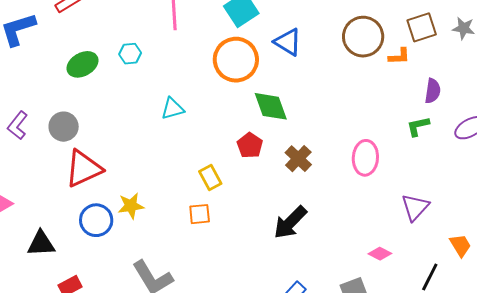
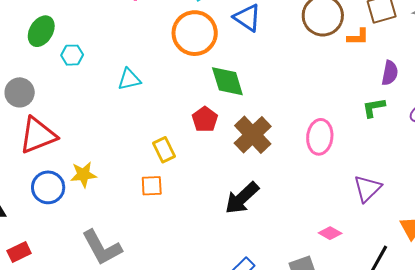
cyan hexagon: (130, 54) -> (72, 55), moved
green ellipse: (82, 64) -> (41, 31), turned -32
brown cross: (298, 159) -> (253, 135), size x1.4

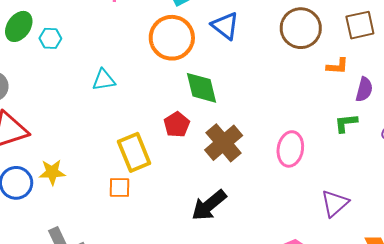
orange L-shape: (358, 37) -> (337, 66), moved
cyan hexagon: (72, 55) -> (50, 38), moved
yellow rectangle: (164, 150) -> (134, 152), size x1.5

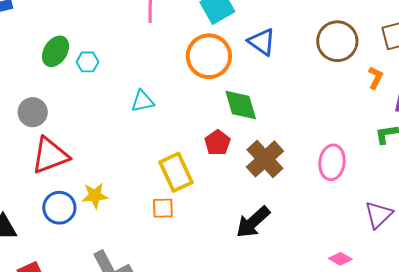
orange L-shape: (337, 66) -> (376, 78), turned -65

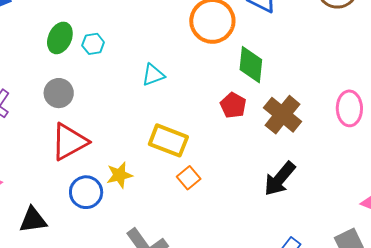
green diamond: (241, 105) -> (251, 65), turned 30
gray circle: (33, 112) -> (59, 93), moved
yellow rectangle: (176, 172) -> (168, 140), moved, turned -36
orange square: (163, 208) -> (189, 178), turned -30

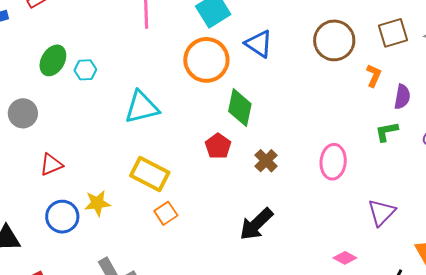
cyan triangle: (153, 75) -> (142, 107), size x1.5
gray circle: (59, 93) -> (23, 113), moved
brown cross: (283, 115) -> (266, 161), size x0.6
red triangle: (69, 142) -> (51, 165), size x0.6

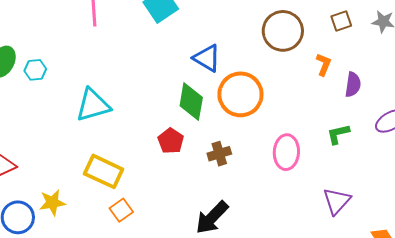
brown square: (393, 33) -> (341, 21), size x0.7
blue triangle: (259, 44) -> (207, 58), moved
orange circle: (206, 60) -> (240, 94), moved
green L-shape: (387, 132) -> (338, 134), moved
brown cross: (266, 161) -> (219, 154), turned 30

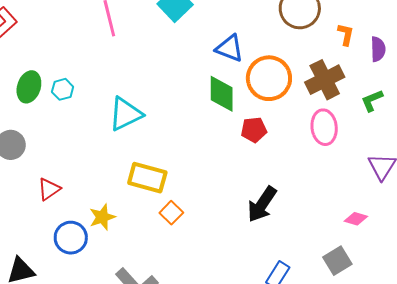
red pentagon: (171, 141) -> (254, 130), moved, turned -30
brown cross: (219, 154) -> (325, 80), moved, size x1.6

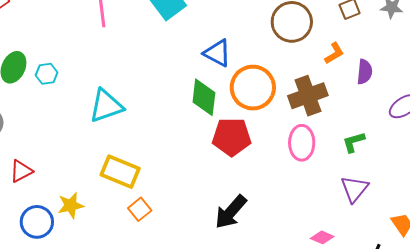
orange L-shape: (346, 34) -> (334, 53), turned 40
green L-shape: (372, 100) -> (354, 142), moved
red pentagon: (254, 130) -> (232, 137), size x1.5

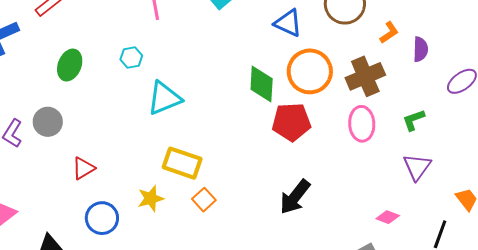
blue triangle: (217, 53) -> (288, 23), moved
cyan hexagon: (47, 74) -> (131, 57), moved
yellow star: (71, 205) -> (151, 198), moved

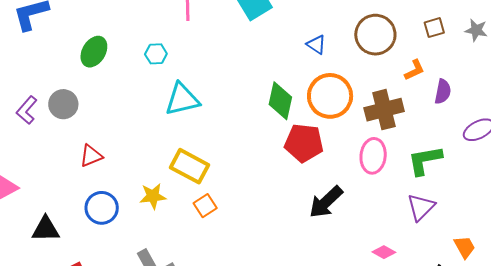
blue triangle: (288, 23) -> (316, 45), size x0.7
green L-shape: (414, 120) -> (425, 160), size x1.5
black arrow: (295, 197) -> (326, 202), moved

